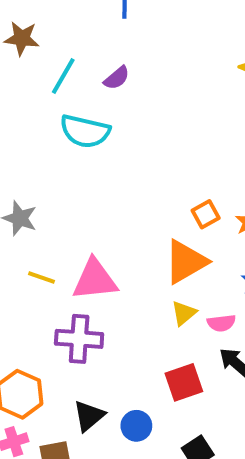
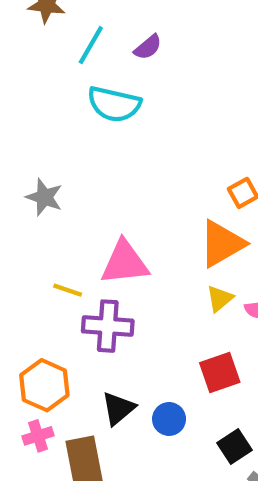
yellow line: (42, 278) -> (68, 290), moved

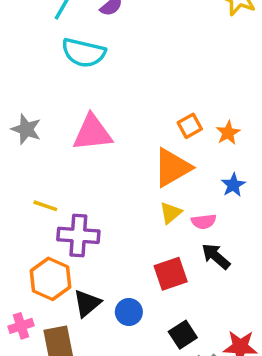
pink triangle: (125, 263) -> (92, 133), moved
orange hexagon: (44, 385) -> (51, 279), moved

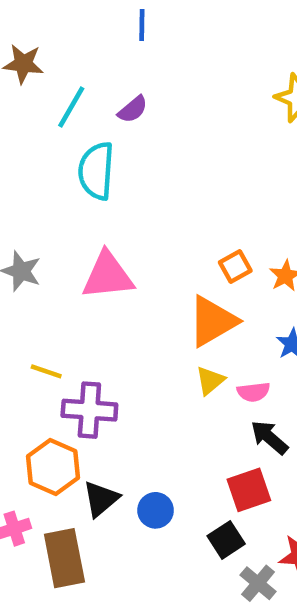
cyan semicircle: (84, 53) -> (96, 171), turned 81
red square: (171, 274) -> (249, 490), moved

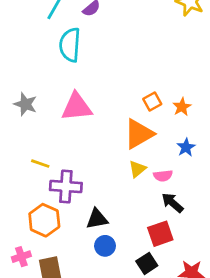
black triangle: (101, 499) -> (97, 219), moved, turned 30

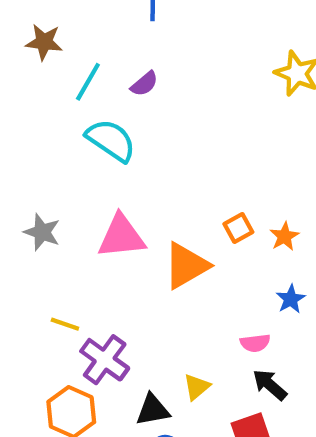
cyan semicircle: (70, 45) -> (111, 140), turned 120
orange triangle: (139, 134) -> (186, 266), moved
yellow triangle: (137, 169) -> (197, 387), moved
purple cross: (66, 186) -> (105, 360), turned 32

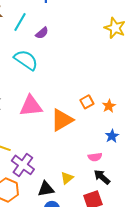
cyan line: (88, 82) -> (20, 22), moved

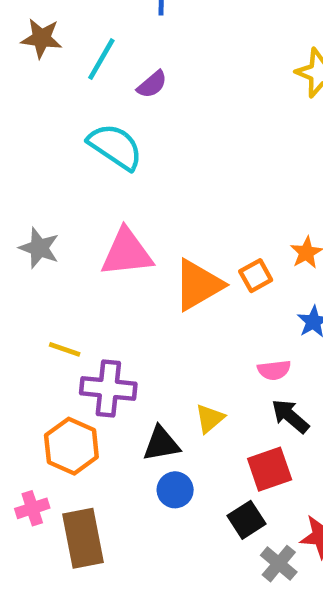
orange square: (87, 102) -> (256, 276), moved
purple cross: (23, 165) -> (108, 388), turned -30

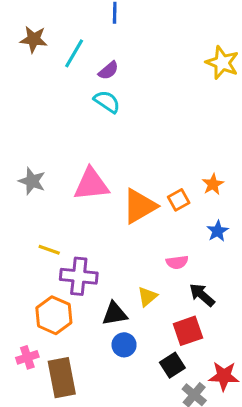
cyan semicircle: (115, 147) -> (107, 102), moved, size x0.7
pink semicircle: (274, 370) -> (177, 262), moved

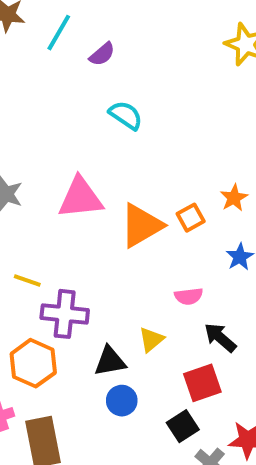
cyan semicircle: (107, 102) -> (126, 115), moved

